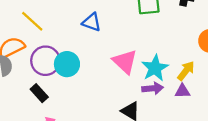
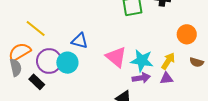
blue triangle: (92, 22) -> (80, 41), moved
cyan star: (155, 68) -> (142, 61), turned -30
black rectangle: (39, 93) -> (37, 82), moved

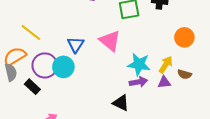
blue triangle: (80, 41) -> (76, 45), turned 48
pink triangle: (116, 57) -> (110, 41), moved
brown semicircle: (197, 62) -> (185, 74), moved

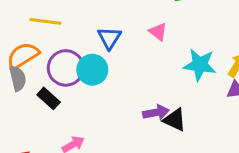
yellow line: (31, 33) -> (45, 21), turned -30
pink triangle: (110, 41) -> (158, 32), size x0.6
purple arrow: (138, 82) -> (156, 112), moved

